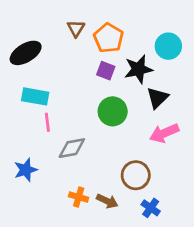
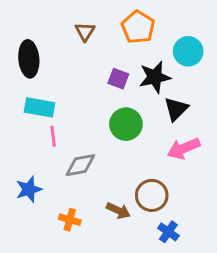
orange pentagon: (109, 38) -> (138, 27), moved
black ellipse: (26, 53) -> (29, 59), turned -64
orange cross: (79, 197) -> (70, 220), moved
brown arrow: (107, 201) -> (118, 211), moved

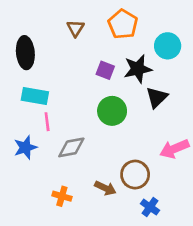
pink arrow: (184, 148) -> (174, 149), moved
blue star: (29, 189) -> (25, 147), moved

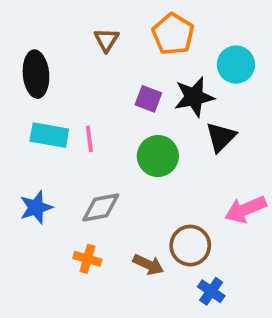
pink line: (47, 122) -> (89, 139), moved
orange cross: (62, 196) -> (87, 259), moved

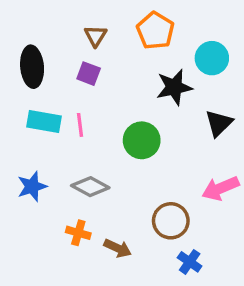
purple square: (148, 99) -> (89, 74), moved
black triangle: (221, 137) -> (219, 123), moved
gray diamond: (101, 207) -> (90, 187), turned 39
brown arrow: (148, 265) -> (118, 248), moved

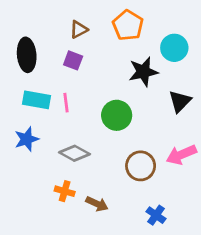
brown triangle: (95, 36) -> (79, 30), turned 30
blue star: (32, 187) -> (27, 139), moved
brown circle: (171, 221) -> (141, 166), moved

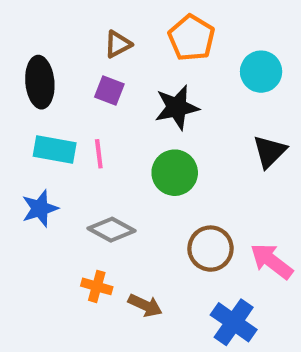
black star: (143, 72) -> (177, 107), moved
pink arrow: (181, 155) -> (272, 261), moved, turned 60
blue cross: (156, 215) -> (234, 322), size x1.5

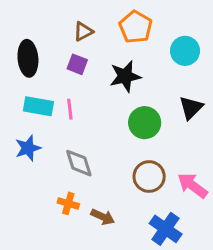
green circle: (175, 173) -> (145, 123), moved
gray diamond: (111, 230) -> (79, 163), turned 44

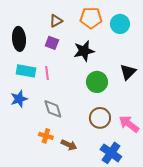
orange pentagon: (136, 27) -> (91, 18), turned -30
cyan circle: (185, 51) -> (120, 24), moved

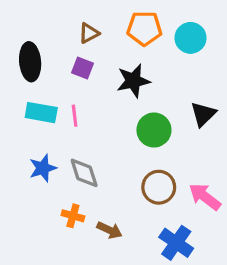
blue star: (19, 99) -> (43, 168), moved

